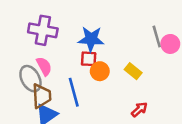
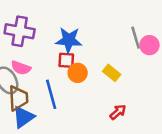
pink semicircle: (44, 66) -> (21, 68), turned 138

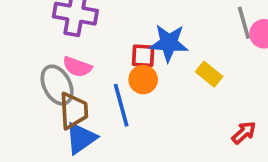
blue star: (69, 40) -> (169, 43), moved
orange circle: (78, 73) -> (143, 80), moved
red arrow: (118, 112) -> (244, 133), moved

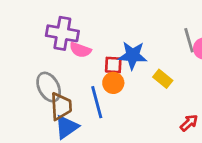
pink semicircle: (77, 67) -> (80, 50), moved

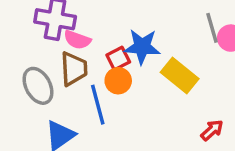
red square: (113, 65) -> (118, 59), turned -30
yellow rectangle: (163, 79) -> (180, 76), size x1.5
brown trapezoid: (61, 106) -> (74, 69), moved

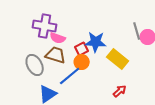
brown trapezoid: (74, 69) -> (56, 55), turned -70
blue line: (98, 105) -> (70, 76), turned 65
red arrow: (212, 130) -> (120, 91), moved

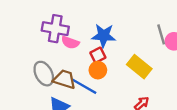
blue star: (96, 42) -> (104, 36), moved
brown trapezoid: (56, 55) -> (64, 79), moved
blue line: (70, 76) -> (84, 86), turned 70

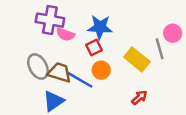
gray line: (161, 34) -> (160, 49), moved
orange circle: (98, 70) -> (101, 70), moved

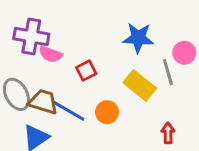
blue star: (100, 27) -> (138, 38), moved
orange circle: (101, 70) -> (107, 112), moved
red arrow: (139, 98) -> (168, 133), moved, turned -49

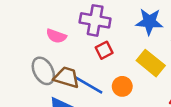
purple cross: (31, 36) -> (95, 20), moved
pink semicircle: (51, 54) -> (56, 36), moved

